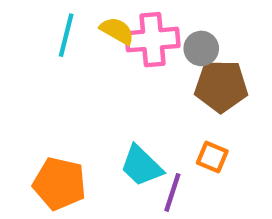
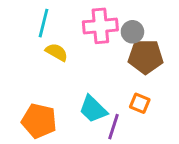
yellow semicircle: (117, 31) -> (57, 52), moved

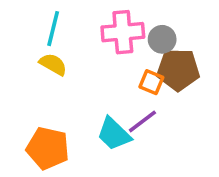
yellow semicircle: (57, 52) -> (53, 64), moved
orange square: (140, 103) -> (151, 82), moved
purple line: (113, 127) -> (142, 121), moved, turned 35

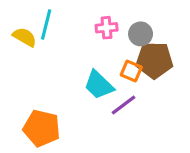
pink cross: (123, 32) -> (107, 28), size x0.6
yellow semicircle: (53, 64) -> (25, 37), moved
cyan trapezoid: (114, 134) -> (99, 85), moved

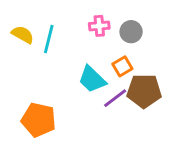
cyan line: (46, 25) -> (49, 39), moved
brown pentagon: (154, 60) -> (144, 91), moved
orange square: (131, 71) -> (122, 66), turned 36

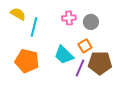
yellow semicircle: (23, 35) -> (18, 14), moved
purple line: (115, 98) -> (80, 68), turned -30
orange pentagon: (39, 120) -> (27, 61), moved

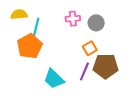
yellow semicircle: (18, 14) -> (19, 14), turned -35
cyan trapezoid: (64, 55) -> (54, 79), moved
orange pentagon: (27, 61) -> (30, 46), moved, turned 30

